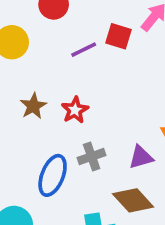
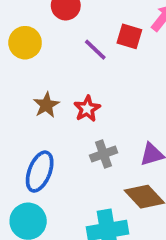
purple line: (84, 50) -> (95, 50), turned 70
blue ellipse: (53, 175) -> (40, 172), moved

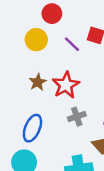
yellow circle: (25, 43) -> (36, 40), moved
red star: (87, 109) -> (66, 85), size x1.5

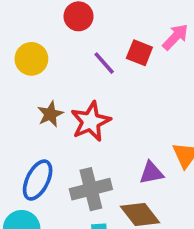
yellow circle: (36, 40) -> (31, 59), moved
gray cross: (77, 117) -> (91, 189), moved, size x1.5

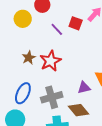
yellow circle: (31, 59) -> (23, 19), moved

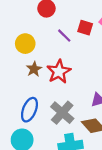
yellow circle: (23, 19) -> (25, 44), moved
gray cross: (52, 97) -> (62, 113), turned -30

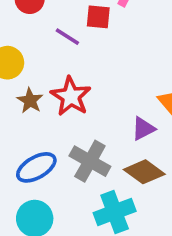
blue ellipse: (29, 110) -> (36, 167), turned 50

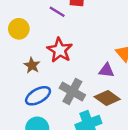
brown star: (30, 101) -> (32, 65), moved
purple triangle: (143, 129) -> (106, 70), turned 35

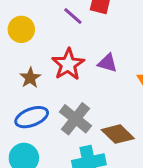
purple triangle: (106, 70) -> (107, 63), moved

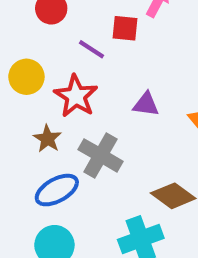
red star: (68, 64) -> (76, 96), moved
gray cross: (75, 119) -> (101, 155), moved

